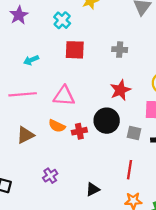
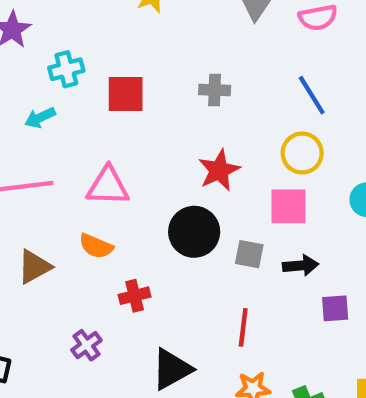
cyan cross: (62, 20) -> (66, 69), moved, turned 35
red cross: (79, 131) -> (135, 296), moved
black triangle: (93, 189) -> (172, 369), size x1.5

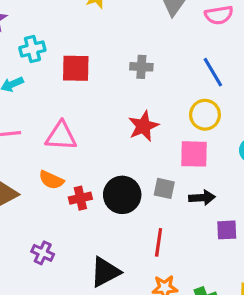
black circle: (194, 232) -> (122, 195), moved
red cross: (135, 296) -> (80, 198), moved
purple cross: (86, 345) -> (43, 253), turned -30

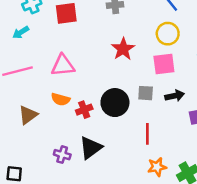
black triangle: (105, 272) -> (91, 148), moved

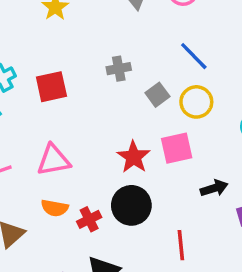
red star: (123, 49) -> (134, 157), moved
pink square: (164, 64) -> (177, 148), moved
gray square: (146, 93) -> (157, 95), moved, turned -35

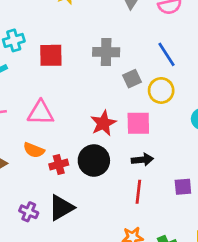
gray cross: (119, 69) -> (106, 52), size x1.4
black arrow: (214, 188) -> (142, 160), moved
red line: (181, 245) -> (138, 192), moved

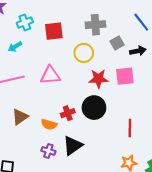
yellow circle: (161, 90) -> (84, 53), moved
red star: (103, 123) -> (98, 79), turned 30
orange semicircle: (34, 150) -> (49, 124), moved
black arrow: (142, 160) -> (138, 51), moved

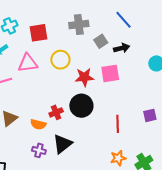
yellow circle: (84, 53) -> (60, 60), moved
pink triangle: (50, 75) -> (28, 63), moved

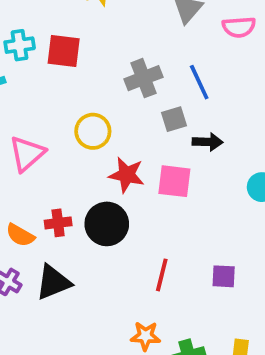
blue line: (124, 20) -> (199, 82), moved
gray cross: (79, 24) -> (143, 78), turned -30
red square: (38, 33) -> (64, 51), moved
pink triangle: (28, 63) -> (27, 154), moved, turned -50

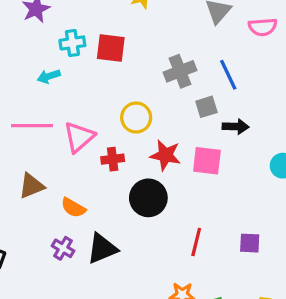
red cross: (58, 223) -> (113, 159), moved

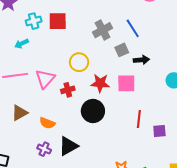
red line: (196, 242) -> (139, 119), moved

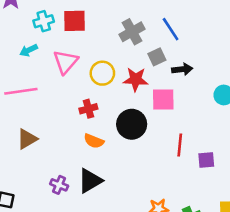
pink triangle: (45, 79) -> (65, 62), moved
red star: (100, 83) -> (136, 79), moved
black circle: (93, 111) -> (132, 124), moved
orange semicircle: (47, 123) -> (94, 141), moved

